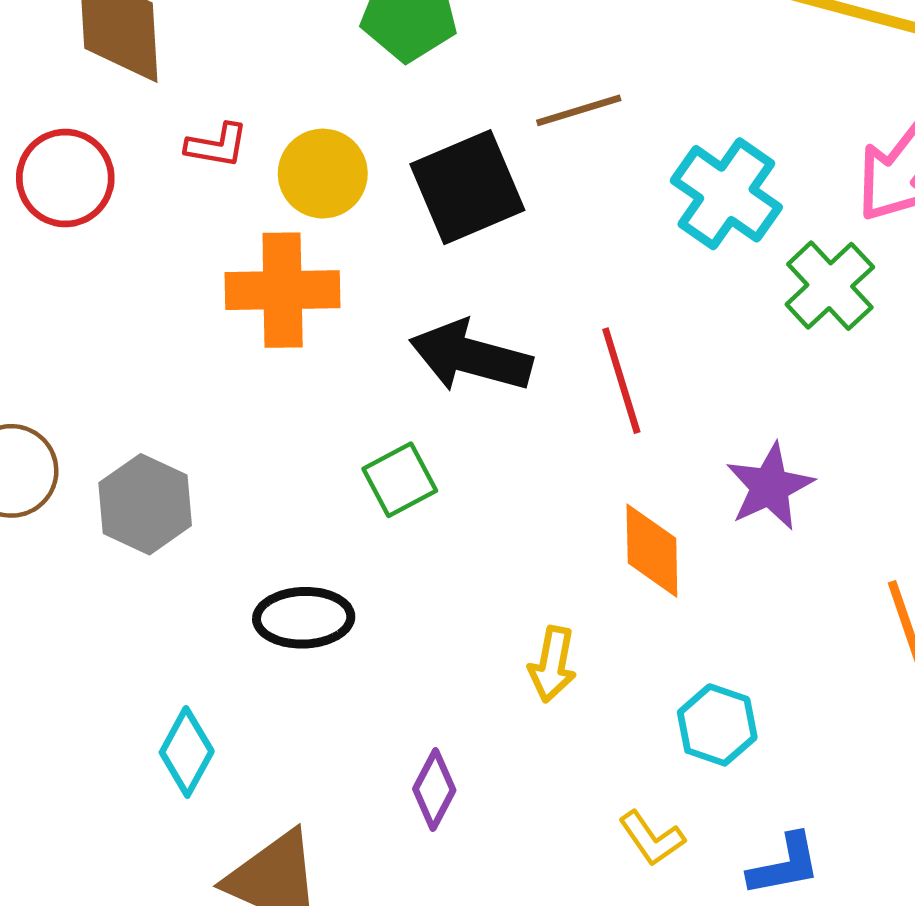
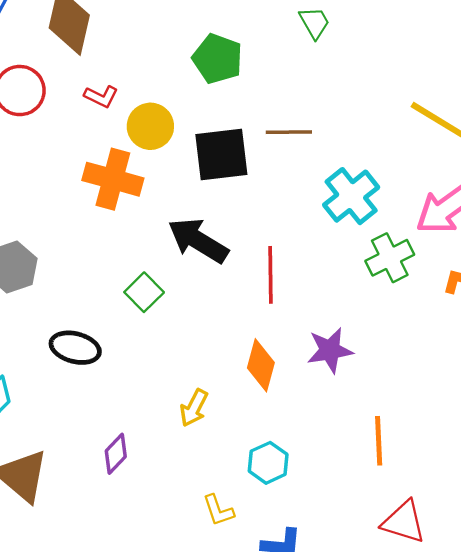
green square: (400, 480) -> (144, 292), turned -33

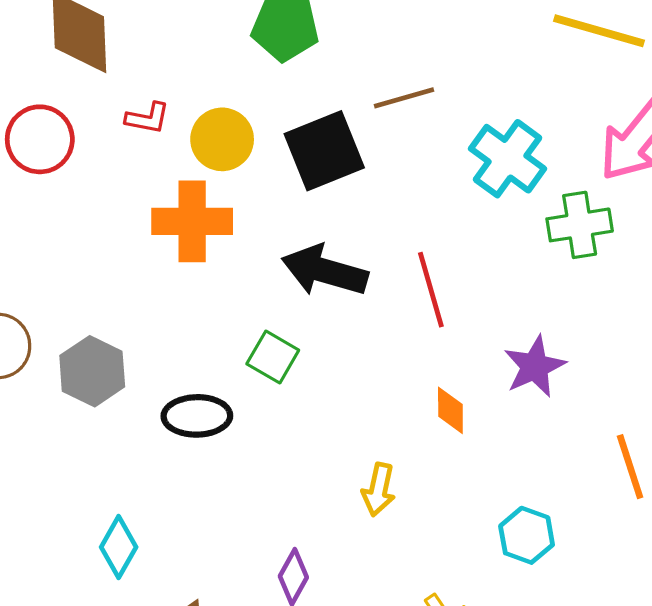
green cross: (390, 258) -> (580, 225), turned 33
black ellipse: (75, 348) -> (197, 416), moved
orange diamond: (261, 365) -> (450, 410), size x0.7
cyan hexagon: (268, 463) -> (527, 535), moved

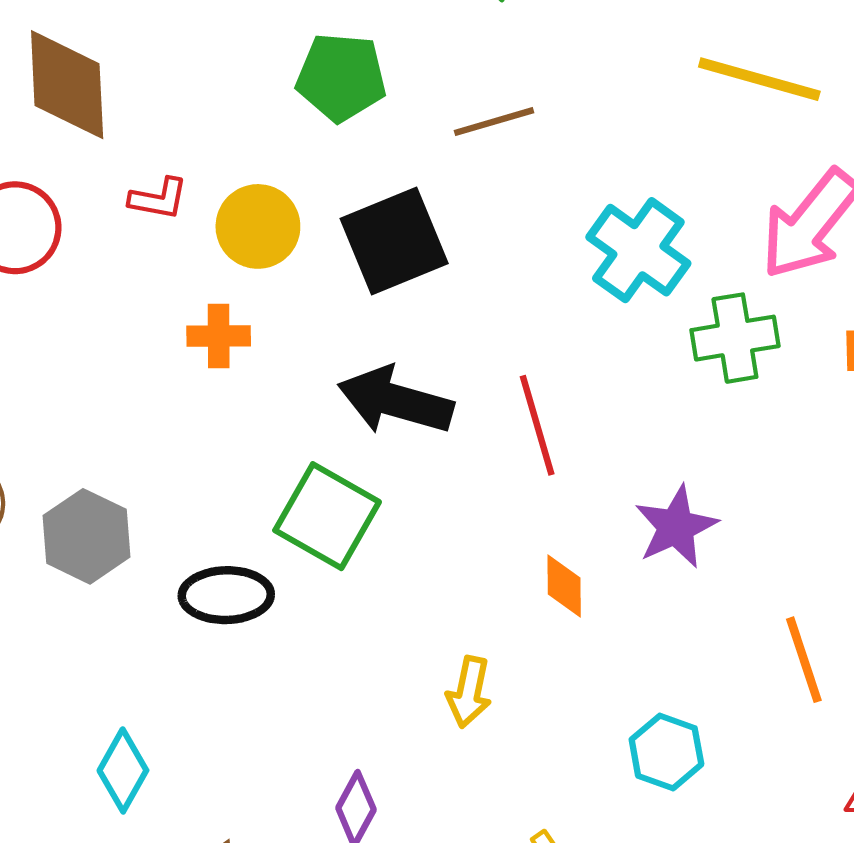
brown line: (404, 98) -> (494, 122), moved
orange cross: (192, 221) -> (219, 336), size x0.6
green square: (273, 357) -> (327, 516), size x1.5

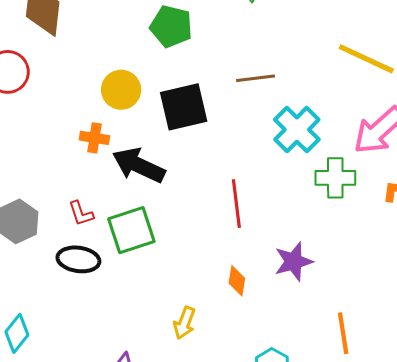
brown line: (494, 122) -> (256, 78), moved
red L-shape: (158, 199) -> (81, 213), moved, turned 52
black arrow: (395, 401) -> (139, 165), moved
green square: (327, 516) -> (131, 230), turned 33

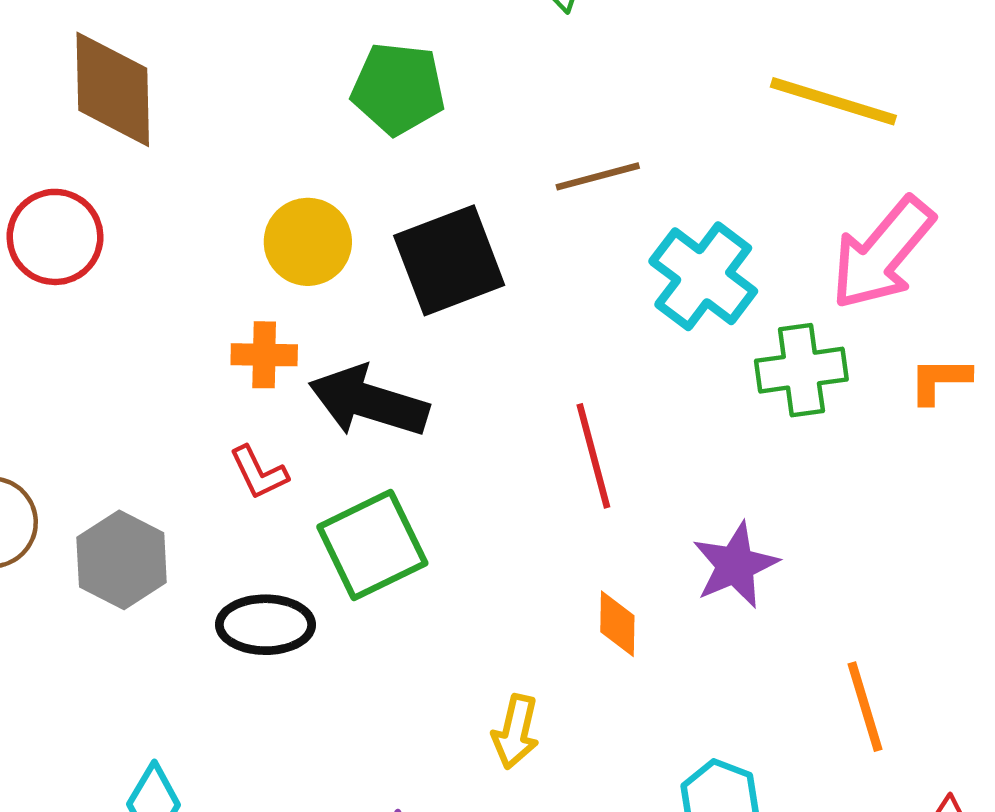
red L-shape: (81, 213) -> (259, 473), moved

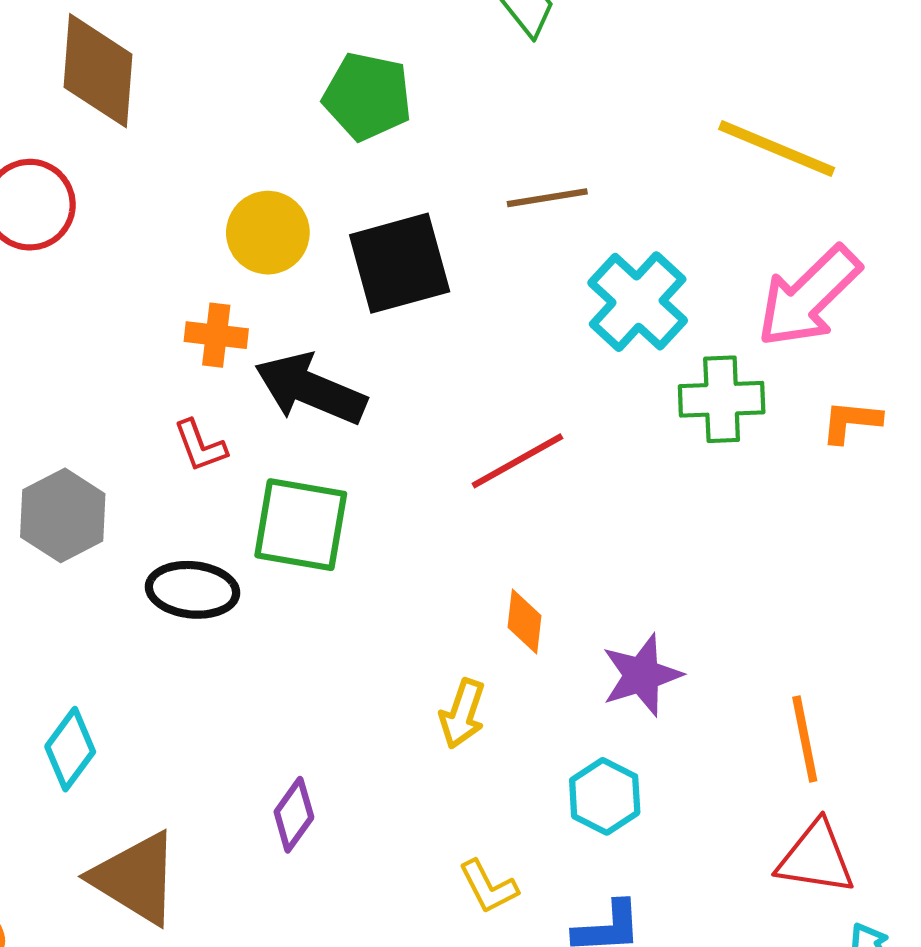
red line: (593, 456) -> (517, 461), turned 70
green square: (372, 545) -> (301, 525), turned 30
purple star: (735, 565) -> (642, 675), moved
orange line: (865, 707) -> (805, 739), moved
yellow arrow: (516, 732) -> (462, 714), moved

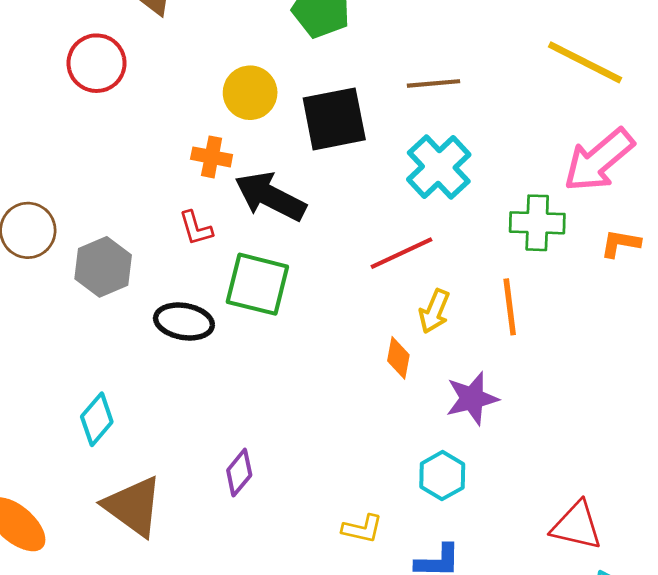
cyan cross: (638, 302) -> (439, 167), moved
yellow arrow: (462, 714) -> (434, 311), moved
orange line: (805, 739) -> (510, 307), moved
yellow L-shape: (488, 887) -> (362, 529), turned -54

